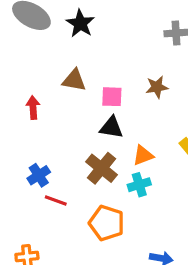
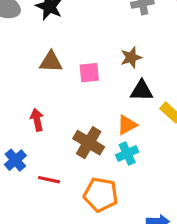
red arrow: (33, 108) -> (37, 120), moved
black triangle: (111, 127) -> (142, 91), moved
blue cross: (39, 175) -> (15, 160), moved

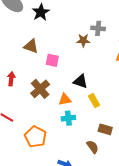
brown star: (131, 57) -> (83, 40), moved
brown cross: (89, 143) -> (40, 89), moved
cyan cross: (127, 153) -> (68, 118), moved

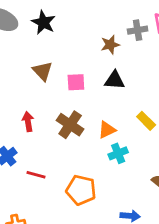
gray cross: (98, 28) -> (138, 30), moved
brown triangle: (31, 46) -> (43, 71), turned 42
black triangle: (81, 81) -> (115, 80), moved

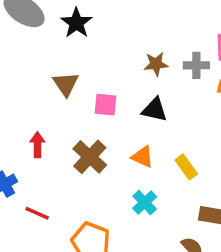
gray cross: (138, 30) -> (196, 65), moved
orange triangle: (107, 130) -> (143, 157), moved, turned 42
cyan cross: (118, 153) -> (145, 203), turned -30

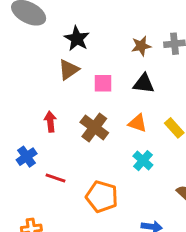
black star: (76, 23) -> (77, 39), moved
brown triangle: (66, 84) -> (69, 70), turned 35

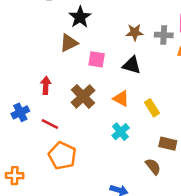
red line: (56, 178) -> (50, 124), moved
orange pentagon: (102, 197) -> (62, 156), moved

